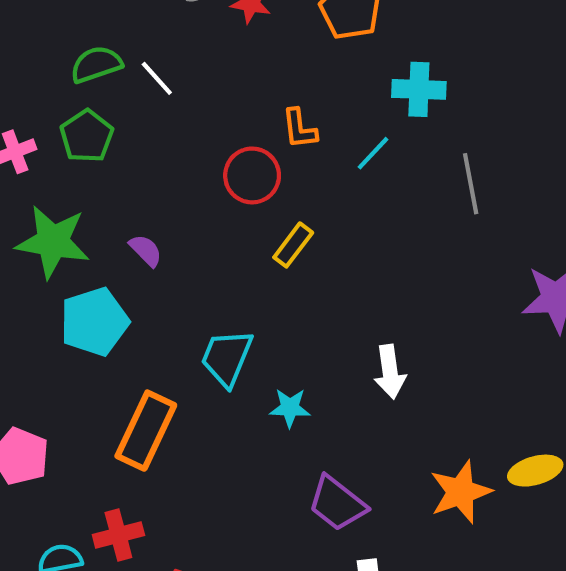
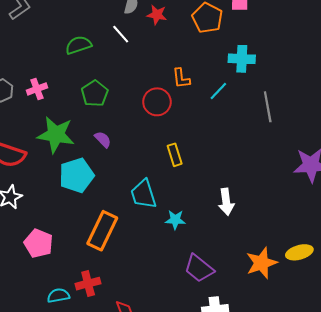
white line: (157, 78) -> (121, 34), moved
green pentagon: (87, 136) -> (95, 93), moved
yellow rectangle: (293, 245) -> (175, 155), moved, turned -55
cyan trapezoid: (227, 358) -> (144, 194), turned -40

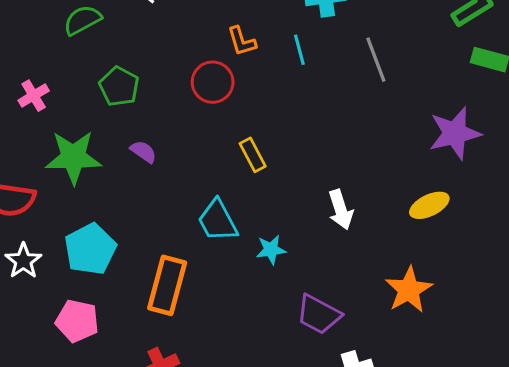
cyan line: (218, 91) -> (299, 50), turned -48
cyan pentagon: (77, 175) -> (90, 249), moved
yellow ellipse: (299, 252) -> (429, 205), moved

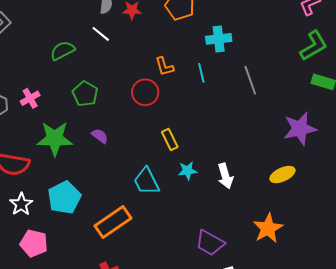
cyan star: (271, 250) -> (187, 171), moved
orange rectangle: (167, 285) -> (113, 222), turned 39
pink pentagon: (77, 321) -> (34, 243), moved

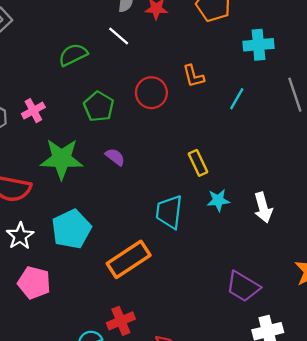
cyan line: (201, 73) -> (237, 99), moved, turned 42
red circle: (145, 92) -> (151, 93), moved
cyan trapezoid: (146, 181) -> (169, 212), turned 32

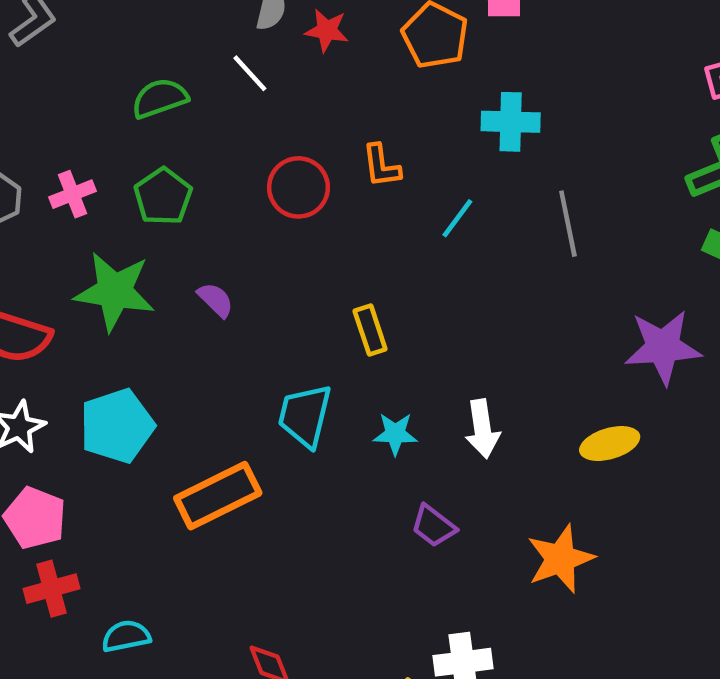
green pentagon: (99, 107) -> (163, 196), moved
cyan star: (218, 200) -> (395, 434), moved
purple trapezoid: (243, 287) -> (434, 526), moved, size x0.7
red cross: (121, 321) -> (51, 589), moved

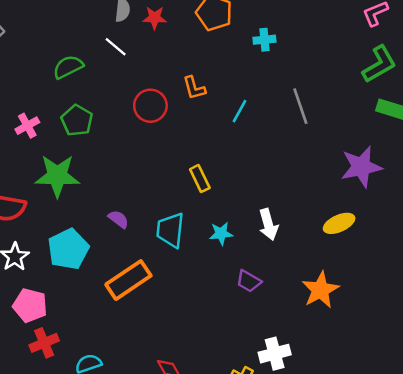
cyan cross: (511, 122) -> (264, 40), moved, size x0.7
purple semicircle: (216, 300) -> (118, 219), moved

